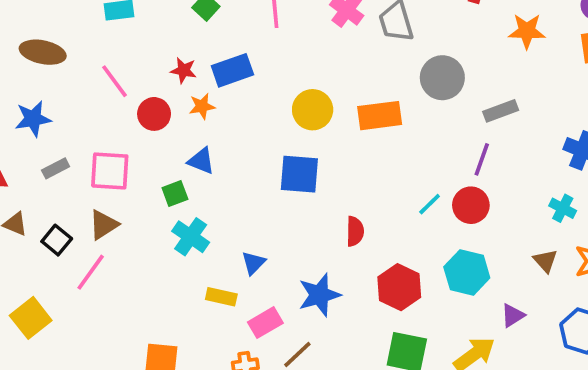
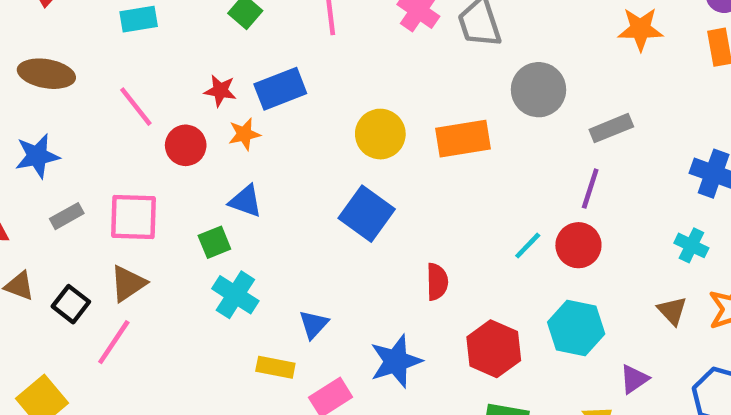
blue square: (299, 174) -> (367, 214), turned 33

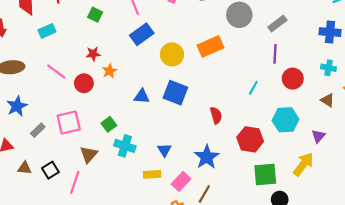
blue rectangle: (280, 89) -> (142, 34), moved
blue triangle: (246, 201) -> (142, 96), moved
red circle: (578, 245) -> (293, 79), moved
brown triangle: (128, 283) -> (89, 154), moved
black square: (71, 304) -> (50, 170), turned 35

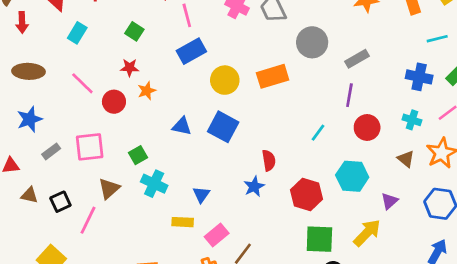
green square: (95, 15) -> (134, 31), moved
cyan rectangle: (47, 31) -> (77, 33), turned -42
blue star: (207, 157) -> (254, 186), moved, size x0.7

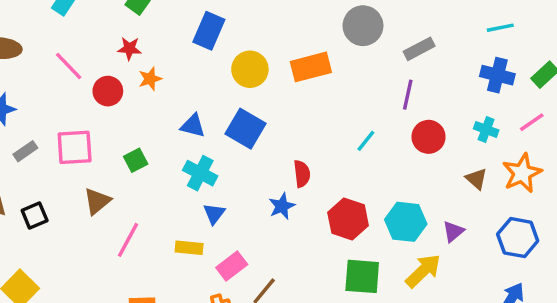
cyan line: (437, 39) -> (500, 28), moved
blue rectangle: (191, 51) -> (209, 31), turned -40
cyan hexagon: (352, 176) -> (406, 222), moved
cyan cross: (154, 184) -> (200, 173), moved
pink line: (88, 220) -> (128, 240), moved

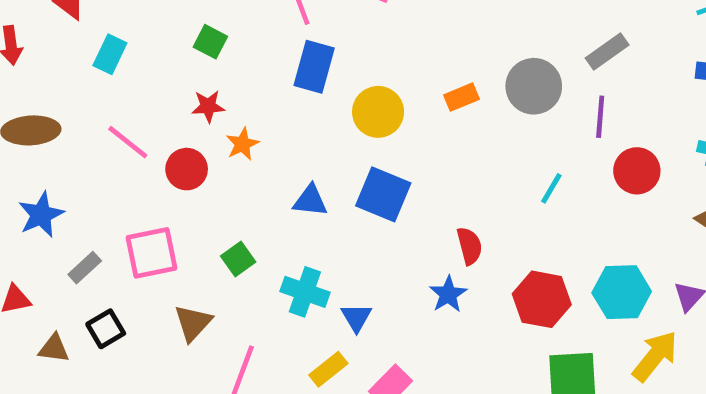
gray circle: (363, 26) -> (534, 86), moved
orange rectangle: (311, 67) -> (462, 97), size x0.6
cyan cross: (200, 173) -> (305, 292), moved
black square: (35, 216) -> (106, 329), moved
yellow rectangle: (189, 248) -> (328, 369), turned -36

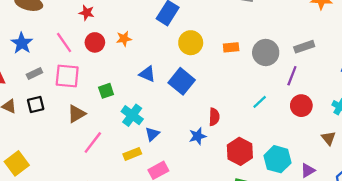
red star: (208, 106) -> (87, 13), moved
pink line: (128, 142) -> (64, 42), moved
blue star: (41, 215) -> (22, 43), turned -30

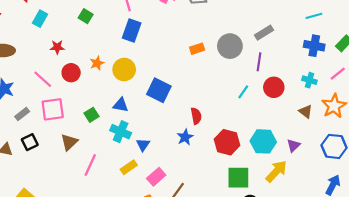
yellow circle: (191, 43) -> (124, 69), moved
blue triangle: (147, 74) -> (121, 105), moved
cyan line: (260, 102) -> (243, 92), moved

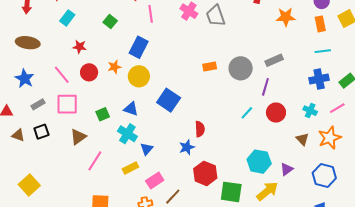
blue rectangle: (132, 30) -> (139, 47), moved
blue cross: (314, 46) -> (319, 79), turned -30
red hexagon: (227, 142) -> (205, 173), moved

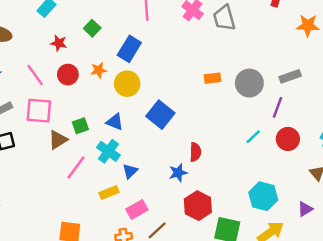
green square: (110, 22) -> (92, 28), moved
brown triangle: (78, 137) -> (58, 140), moved
pink line: (95, 161) -> (76, 168), moved
purple triangle: (287, 169) -> (305, 209), moved

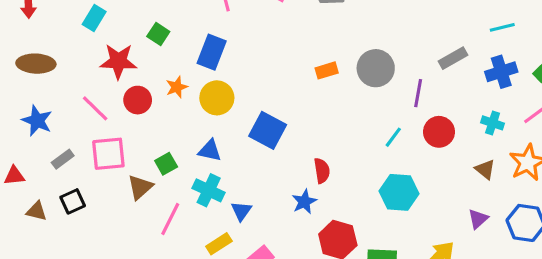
red star: (59, 43) -> (118, 61), size x1.6
gray rectangle: (290, 76) -> (453, 58), moved
cyan hexagon: (263, 196) -> (399, 192), moved

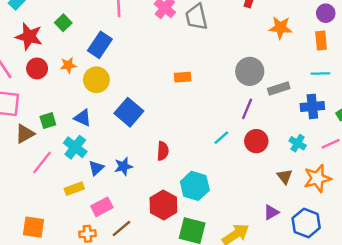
gray circle: (376, 68) -> (250, 71), moved
cyan hexagon: (399, 192) -> (195, 186), moved
blue star: (304, 202) -> (123, 166), moved

